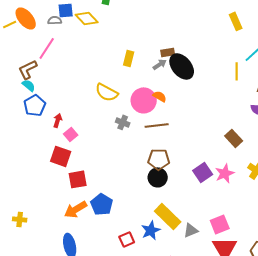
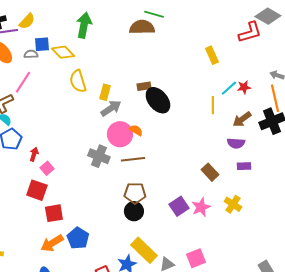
gray arrow: (160, 64) -> (111, 108), moved, size x1.5
yellow semicircle: (107, 92) -> (78, 81), moved, turned 45
gray cross: (123, 122) -> (99, 156), size x1.5

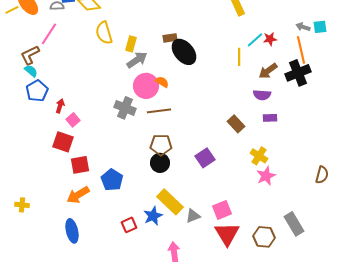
pink star: (201, 207) -> (266, 176), moved
blue pentagon: (78, 238) -> (112, 180), moved

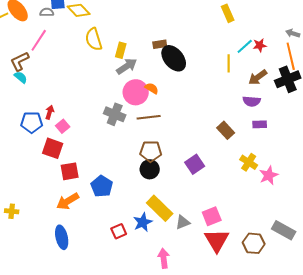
blue pentagon: (37, 91) -> (32, 122), moved, turned 30
pink star: (266, 176) -> (269, 175), moved
gray rectangle: (294, 224) -> (284, 230), turned -30

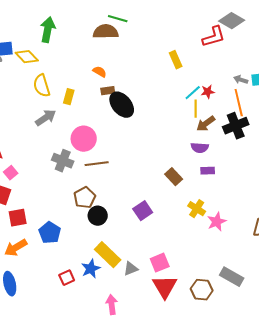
yellow line: (229, 63) -> (196, 109), moved
gray arrow: (127, 66) -> (46, 118), moved
orange semicircle: (152, 88) -> (100, 72), moved
brown pentagon: (151, 151) -> (85, 198), moved, turned -30

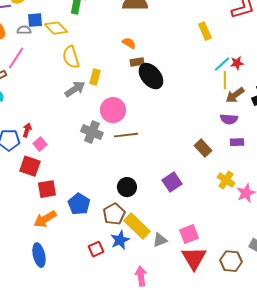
yellow rectangle: (69, 97) -> (95, 77), moved
brown pentagon: (85, 198) -> (114, 214), moved

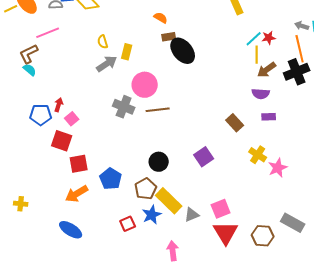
yellow semicircle: (71, 57) -> (103, 42), moved, size x0.6
pink line: (16, 58) -> (48, 33), turned 35
blue ellipse: (39, 255) -> (71, 230), turned -45

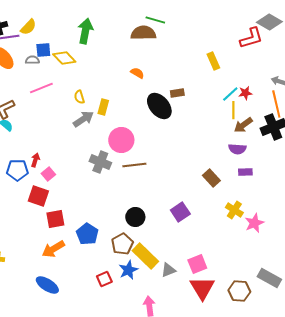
pink line: (48, 33) -> (41, 88), moved
brown rectangle: (169, 37) -> (177, 93), moved

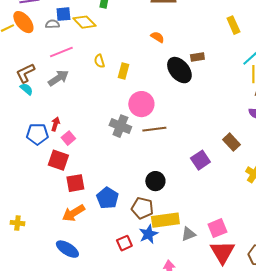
gray arrow: (83, 119) -> (58, 78), moved
purple square: (180, 212) -> (200, 160), moved
brown pentagon: (122, 244) -> (142, 208), turned -30
yellow rectangle: (145, 256) -> (165, 220), turned -52

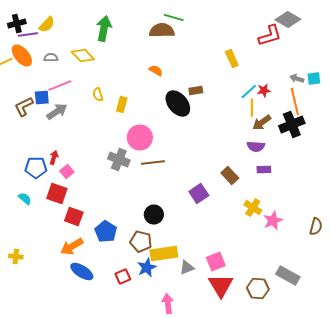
blue square: (63, 14) -> (42, 98), moved
cyan semicircle: (26, 89) -> (25, 198), moved
red square: (75, 183) -> (74, 216), turned 30
blue ellipse: (67, 249) -> (82, 272), moved

